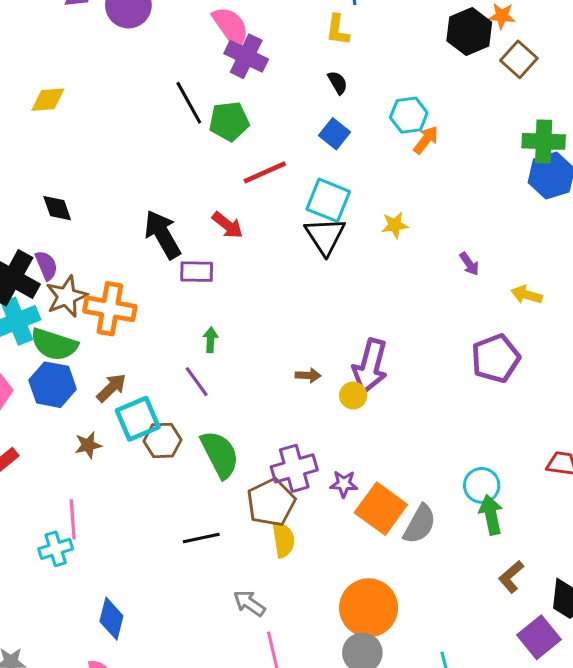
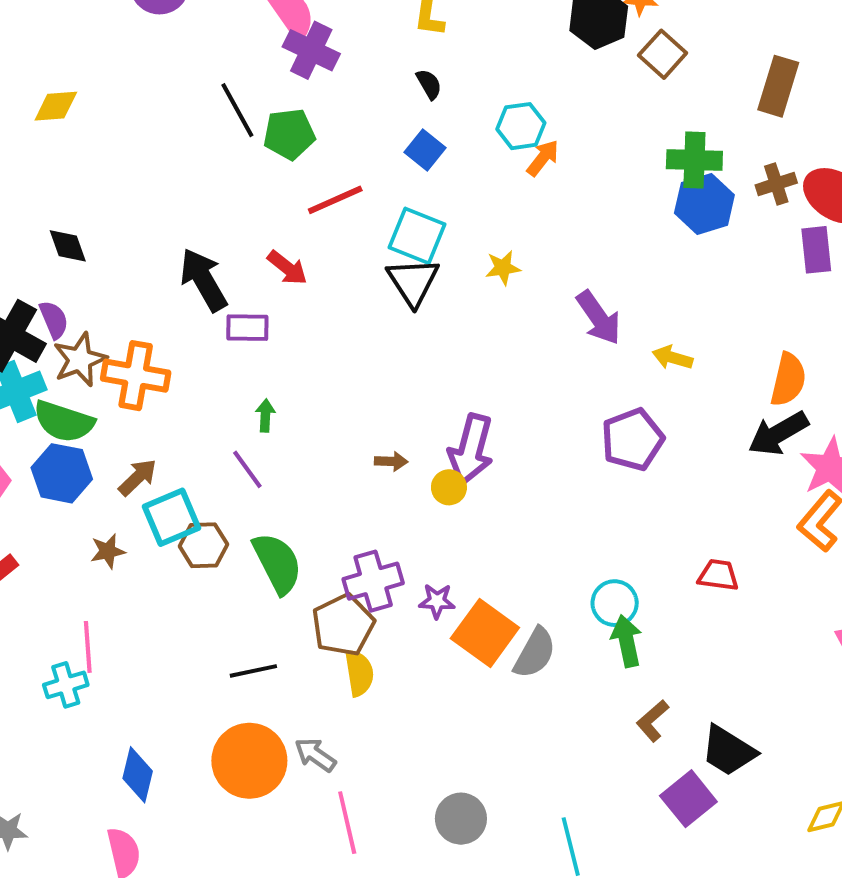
purple arrow: (469, 264) -> (599, 318), size x1.8
orange circle: (369, 608) -> (249, 761), moved

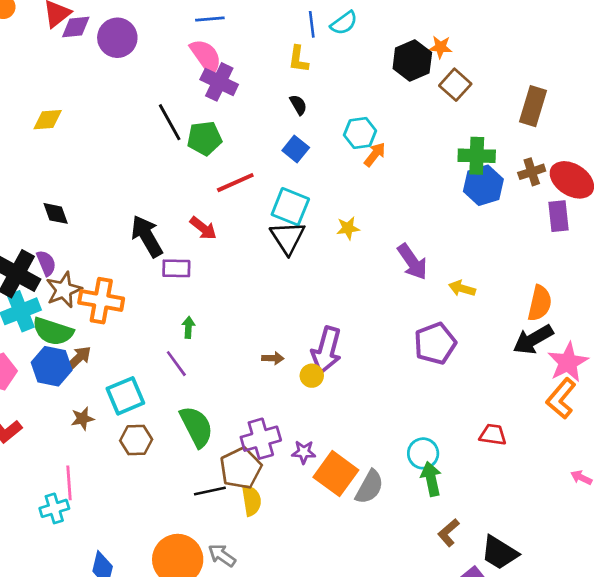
brown arrow: (138, 477) -> (78, 358), moved
brown hexagon: (203, 545) -> (136, 440), moved
black line: (253, 671) -> (210, 491), moved

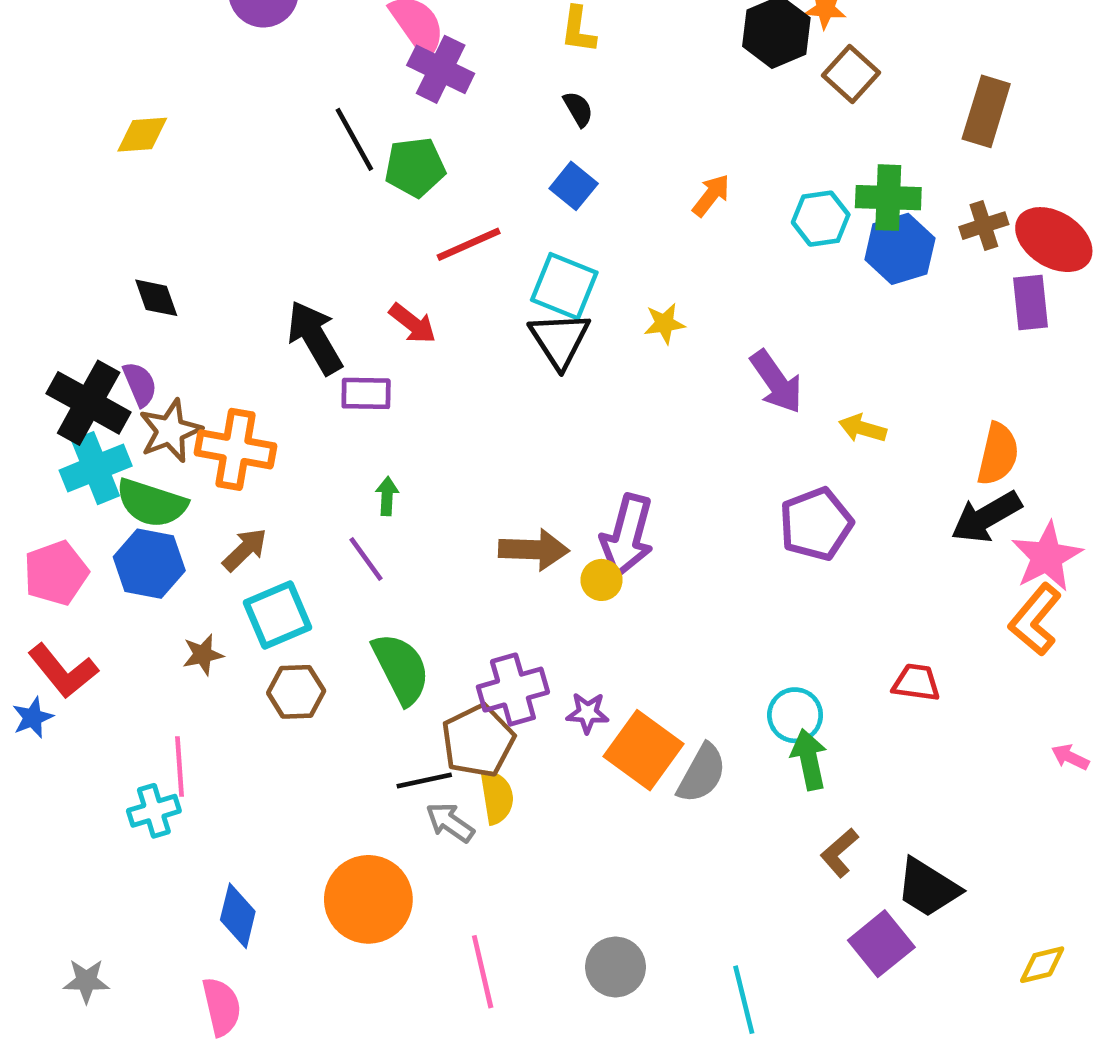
cyan hexagon: (360, 133) -> (821, 219), moved
brown arrow: (78, 358) -> (245, 550), moved
brown arrow: (273, 358) -> (534, 550), size x1.8
gray arrow: (222, 555) -> (450, 822), moved

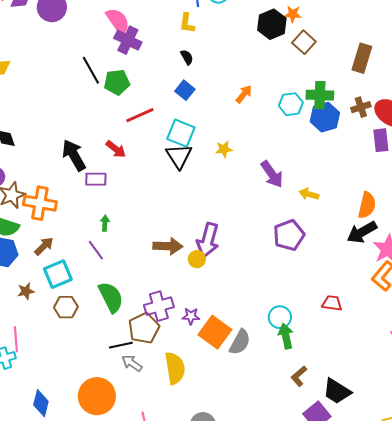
yellow semicircle: (497, 797) -> (175, 368), moved, size x1.4

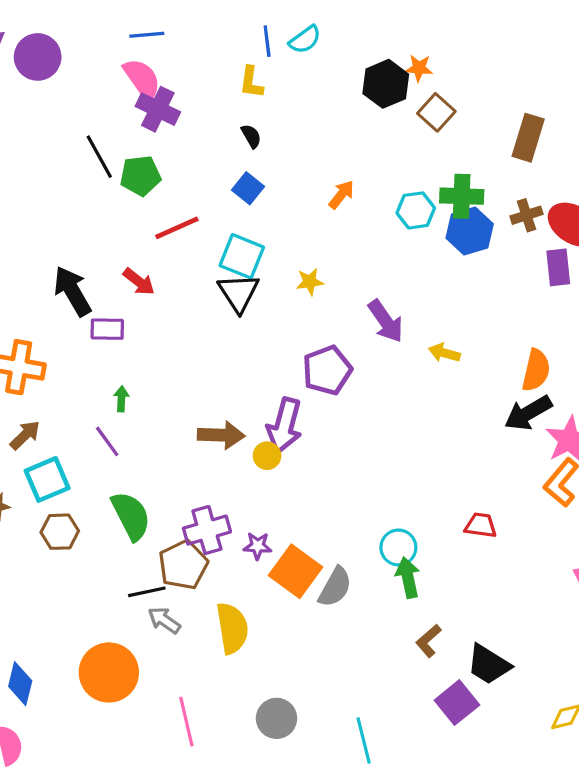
purple pentagon: (289, 235) -> (327, 370), moved

